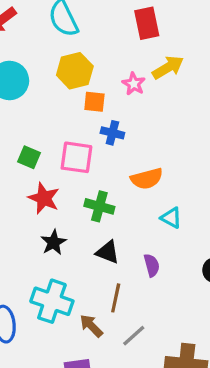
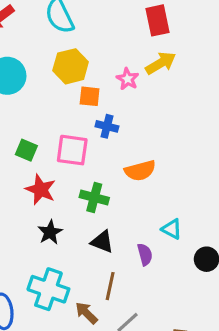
red rectangle: (147, 23) -> (158, 20), moved
cyan triangle: (171, 218) -> (172, 229), moved

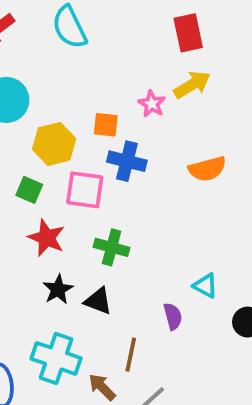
yellow hexagon: (71, 66) -> (54, 144), moved
blue cross: (107, 126) -> (127, 161), size x1.4
orange semicircle: (140, 171) -> (207, 169), moved
black triangle: (102, 242) -> (98, 301), moved

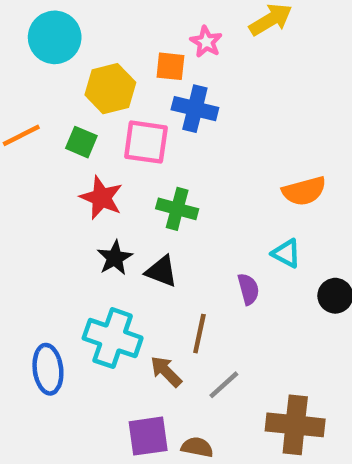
pink star: (152, 104) -> (206, 42), moved
orange semicircle: (207, 169) -> (304, 191), moved

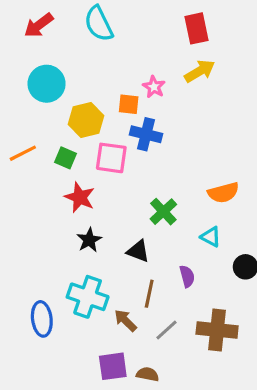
green cross: (177, 209) -> (163, 212), moved, turned 32
black triangle: (162, 271) -> (138, 251), moved
purple semicircle: (248, 289) -> (187, 276), moved
brown cross: (295, 425) -> (217, 330), moved

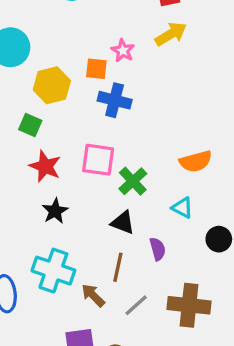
pink square: (111, 158) -> (98, 160), moved
black triangle: (138, 251) -> (123, 223), moved

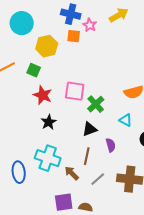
blue cross: (115, 100) -> (71, 14), moved
black triangle: (123, 223) -> (90, 129), turned -42

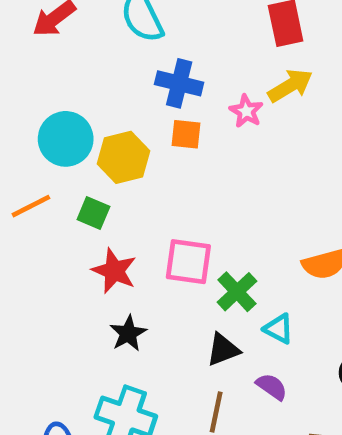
cyan circle: (22, 23) -> (66, 139), moved
pink star: (90, 25) -> (246, 111), moved
cyan triangle: (126, 120) -> (279, 329), moved
purple semicircle: (111, 145) -> (272, 387), turned -40

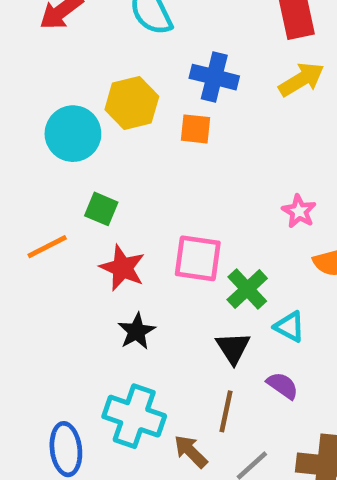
blue cross: (179, 83) -> (214, 77), moved
pink star: (246, 111) -> (299, 211), moved
yellow hexagon: (124, 157) -> (132, 103), moved
orange line: (31, 206) -> (47, 247), moved
black triangle: (223, 350) -> (233, 348), turned -42

